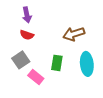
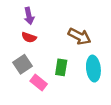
brown arrow: (74, 34) -> (79, 36), turned -135

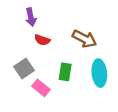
red semicircle: (29, 37) -> (42, 40), moved

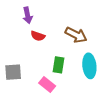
gray square: (24, 68) -> (13, 72), moved, turned 30
pink rectangle: (41, 88) -> (47, 84), moved

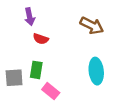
brown arrow: (76, 35) -> (92, 26), moved
green rectangle: (58, 65) -> (36, 70), moved

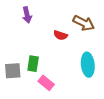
red semicircle: (41, 39) -> (60, 35), moved

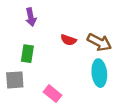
brown arrow: (84, 23) -> (99, 42), moved
green rectangle: (33, 64) -> (27, 54), moved

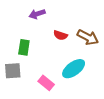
purple arrow: (31, 17) -> (37, 14), moved, turned 84
cyan ellipse: (99, 73) -> (74, 69), moved, turned 60

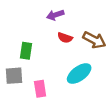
purple arrow: (37, 14) -> (55, 15), moved
pink rectangle: (46, 83) -> (40, 89), moved, turned 42

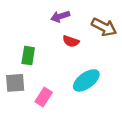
brown arrow: (94, 40) -> (104, 27), moved
pink rectangle: (40, 89) -> (44, 97), turned 42

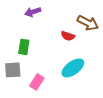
purple arrow: (60, 16) -> (33, 12), moved
red semicircle: (71, 41) -> (68, 36), moved

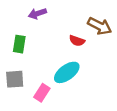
green rectangle: (24, 47) -> (19, 44), moved
cyan ellipse: (73, 68) -> (67, 72), moved

